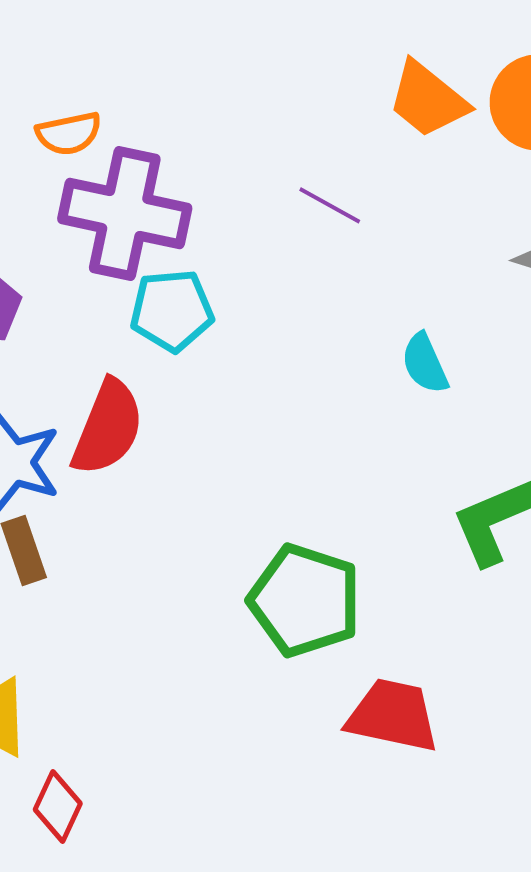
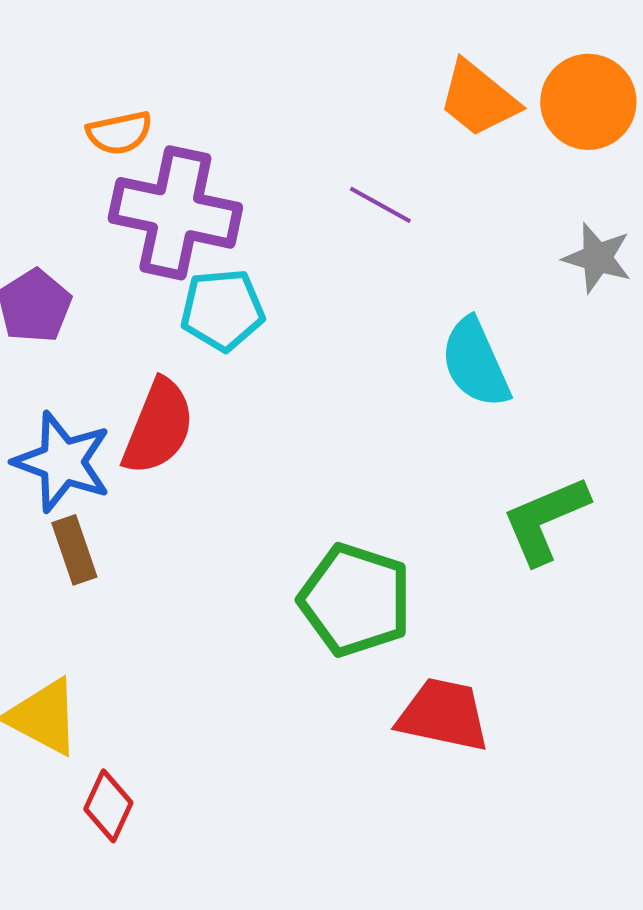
cyan semicircle: (425, 363) -> (475, 363), size x1.5

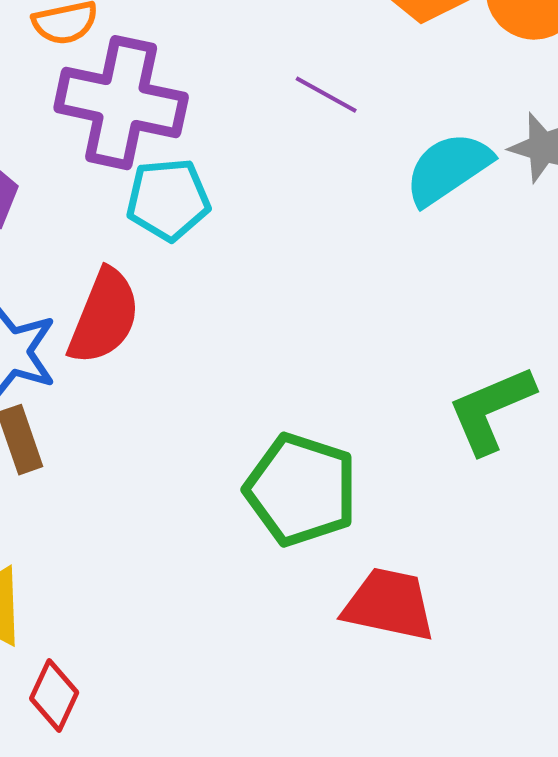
cyan semicircle: (475, 363) -> (448, 169), moved, turned 80

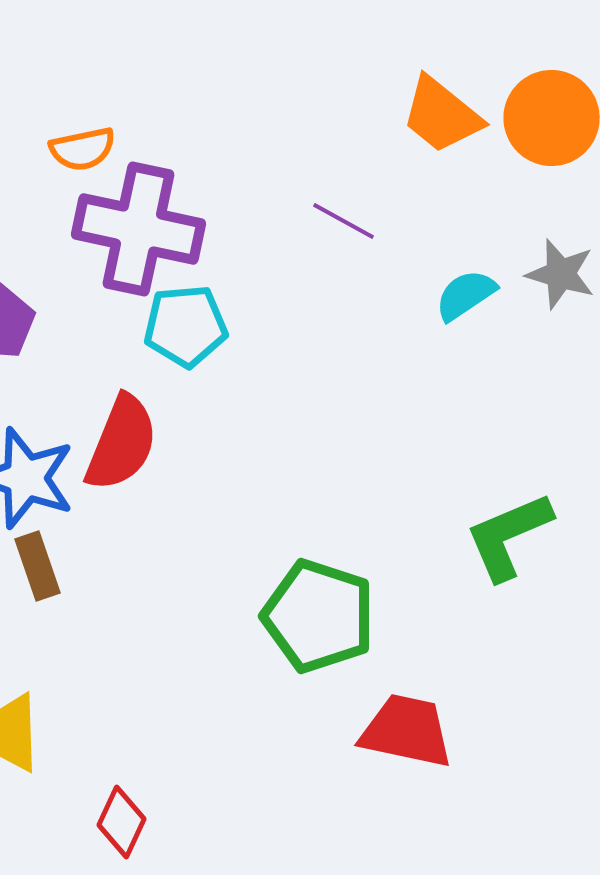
cyan semicircle: (448, 169) -> (466, 295), size x0.7
red diamond: (54, 696) -> (122, 822), moved

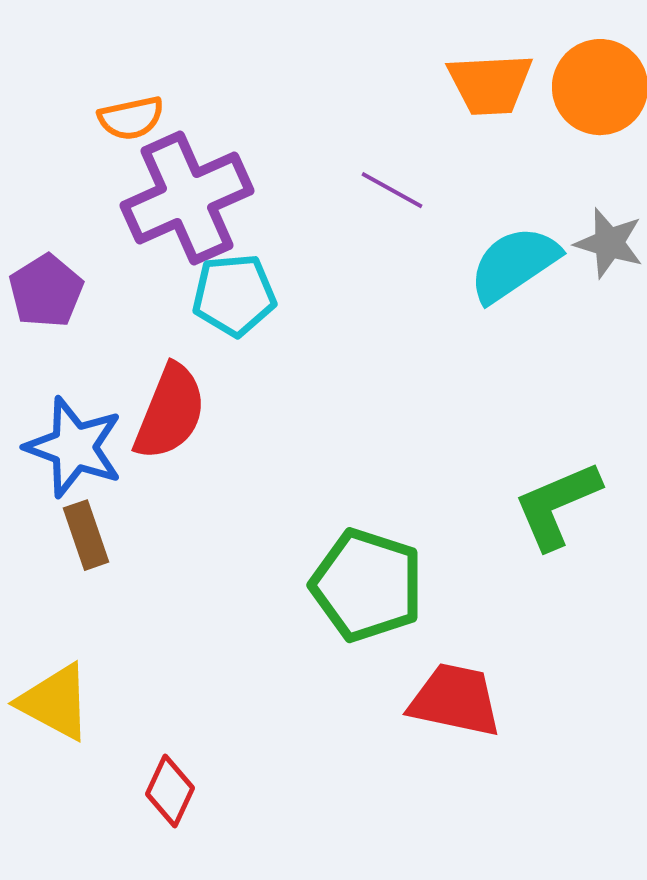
orange trapezoid: (442, 115) -> (490, 84), turned -42
purple cross: (139, 229) -> (187, 198), turned -36
cyan semicircle: (466, 295) -> (514, 264), size x1.5

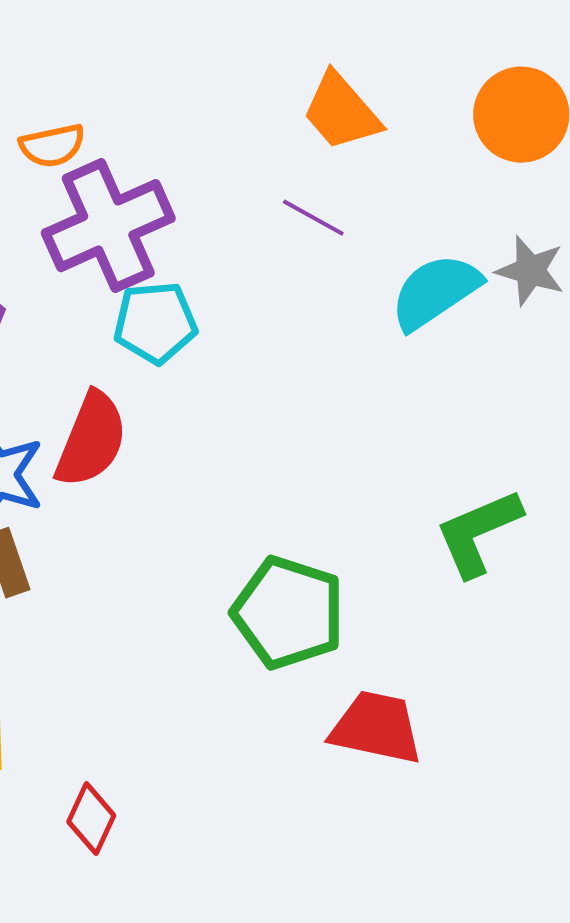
orange trapezoid: (490, 84) -> (341, 112), moved, turned 52

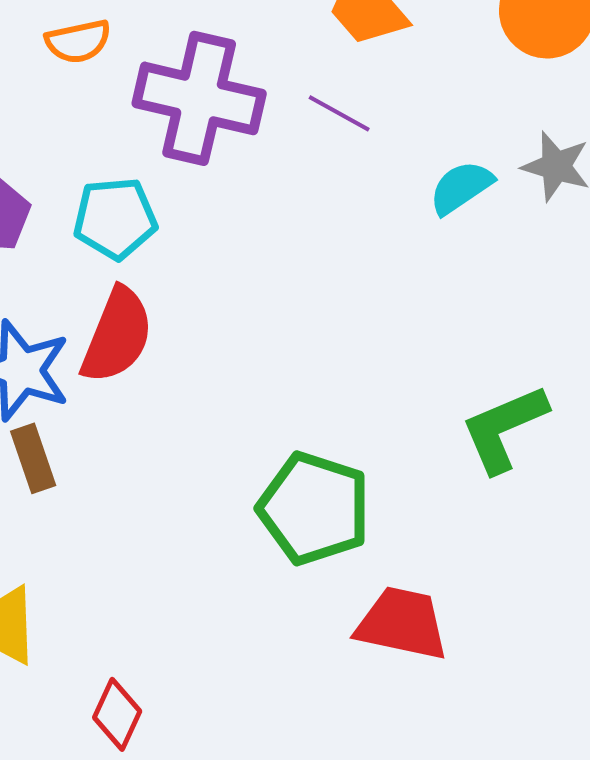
purple cross: (108, 226) -> (199, 98), moved, turned 37
cyan semicircle: (435, 292) -> (461, 187), size x0.7
cyan pentagon: (155, 323) -> (115, 218), moved

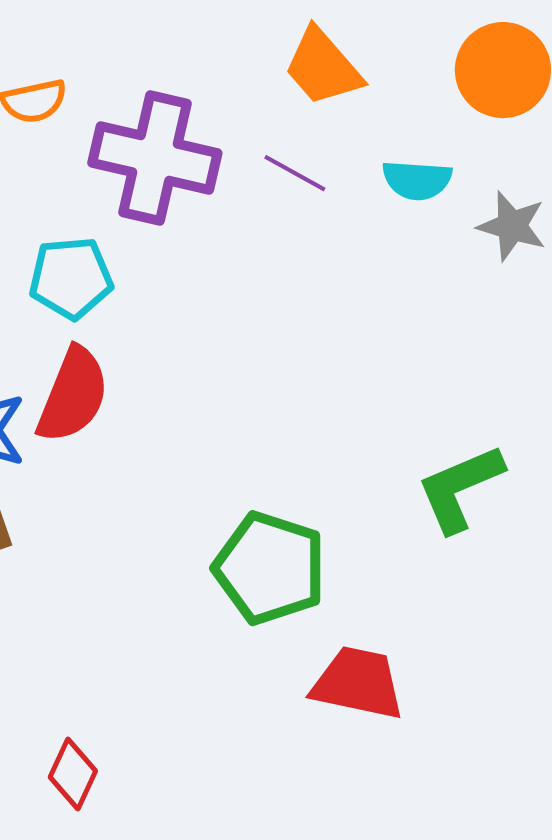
cyan semicircle: (461, 187) -> (417, 180), moved, turned -142

